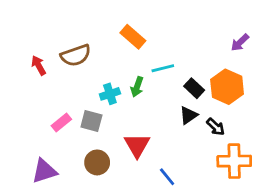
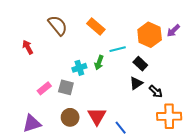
brown semicircle: (76, 55) -> (58, 25), moved, turned -110
orange hexagon: (227, 87) -> (150, 35), moved
red triangle: (137, 145) -> (97, 116), moved

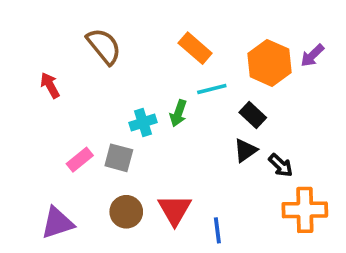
orange rectangle: (96, 26) -> (195, 48), moved
blue line: (121, 128) -> (217, 230), turned 32

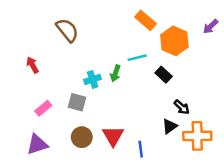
orange rectangle: (195, 48) -> (146, 20), moved
purple arrow: (312, 56) -> (210, 26), moved
red arrow: (50, 85) -> (32, 65), moved
black triangle: (245, 150) -> (170, 126), moved
pink rectangle: (80, 160) -> (43, 108), moved

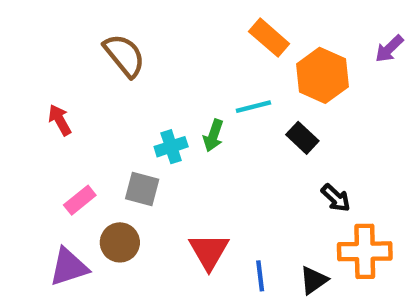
black triangle: (170, 126) -> (314, 280), moved
brown circle: (82, 137) -> (120, 242), moved

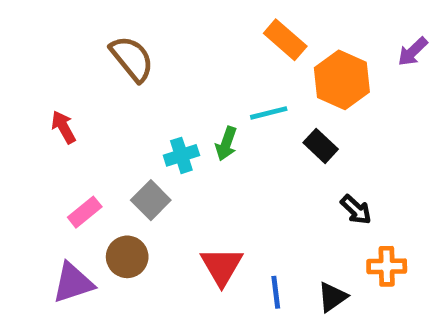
gray square: (142, 189) -> (151, 200), turned 30
orange cross: (365, 251) -> (387, 266), size x0.7

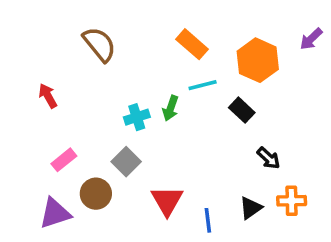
orange rectangle: (285, 40) -> (192, 44), moved
gray square: (151, 200) -> (126, 162), moved
black triangle: (332, 297) -> (251, 208), moved

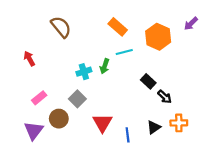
black rectangle: (242, 110) -> (148, 81), moved
purple triangle: (55, 213) -> (34, 131), turned -35

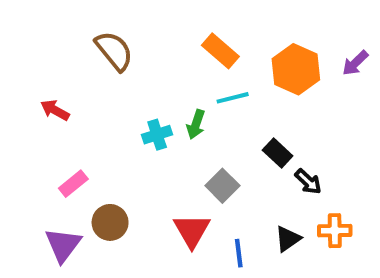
purple arrow: (191, 24) -> (355, 63), moved
red arrow: (29, 59) -> (55, 110), turned -32
gray square: (77, 99) -> (222, 186), moved

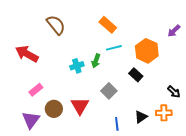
orange hexagon: (296, 69) -> (147, 51), moved
red arrow: (55, 110) -> (27, 54), size x1.6
black arrow: (308, 182) -> (174, 92), moved
red triangle: (192, 231) -> (80, 106), moved

